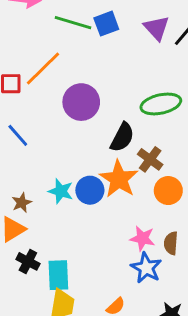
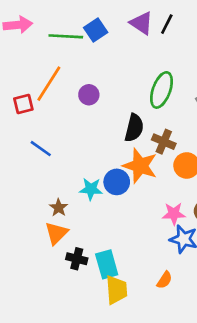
purple circle: (81, 102) -> (89, 95), moved, size x0.6
green ellipse: (161, 104) -> (161, 90), turned -44

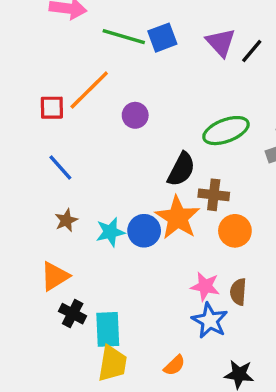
green ellipse: (161, 90) -> (226, 131), turned 36
brown cross: (164, 142) -> (214, 195), turned -30
cyan star: (91, 189) -> (110, 232), turned -30
brown star: (59, 208) -> (66, 220), moved

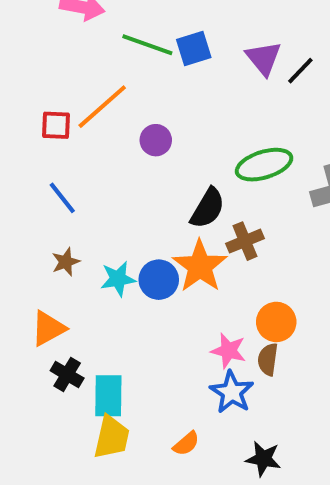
brown cross: (214, 195) -> (245, 241), turned -32
orange circle: (235, 231) -> (276, 322), moved

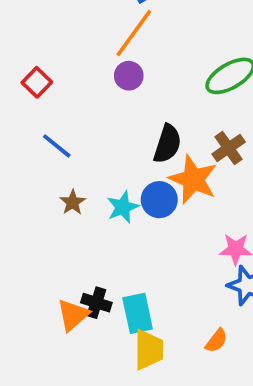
orange line: (102, 107) -> (134, 33), moved
red square: (56, 125) -> (37, 82), turned -36
black semicircle: (208, 208) -> (167, 144), moved
orange triangle: (48, 328) -> (73, 315), moved

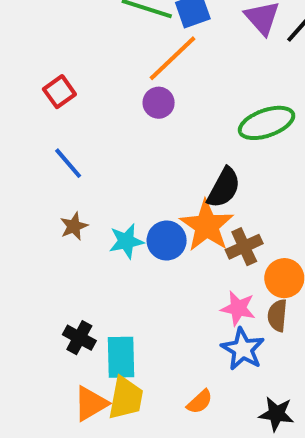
black semicircle: (167, 144) -> (224, 188), moved
brown cross: (229, 148) -> (244, 247), moved
orange triangle: (73, 315) -> (91, 403), moved

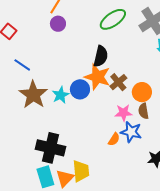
brown star: (74, 226) -> (33, 95), size x2.0
black cross: (79, 338) -> (51, 148), size x1.8
cyan rectangle: (121, 357) -> (45, 177), moved
orange semicircle: (200, 402) -> (114, 139), moved

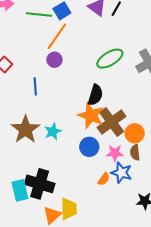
blue line: (22, 65) -> (35, 86), moved, turned 48
brown cross: (118, 82) -> (112, 122), size x1.6
blue circle: (80, 89) -> (89, 147), moved
cyan rectangle: (45, 177) -> (20, 190), moved

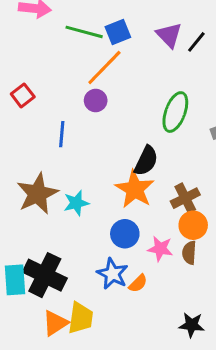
green ellipse: (110, 59) -> (175, 112), turned -48
brown cross: (112, 122) -> (185, 198), moved, size x0.7
blue star: (121, 173) -> (112, 274), moved

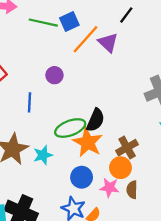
purple triangle: (169, 35) -> (108, 43), moved
black line: (196, 42) -> (126, 15), moved
orange line: (104, 68) -> (86, 39), moved
green ellipse: (175, 112) -> (70, 128), moved, turned 52
orange circle: (193, 225) -> (120, 168), moved

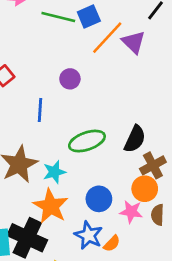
black semicircle: (95, 120) -> (135, 139), moved
orange star: (88, 142) -> (51, 206), moved

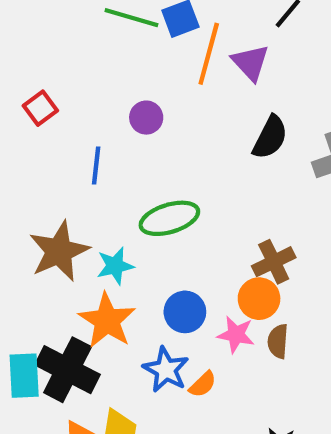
orange line: (107, 38) -> (209, 54), turned -30
black semicircle: (135, 139) -> (270, 137), moved

